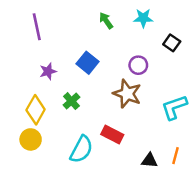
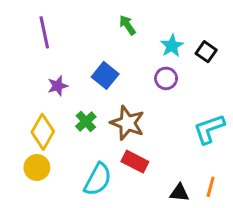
cyan star: (143, 18) -> (172, 46), moved, turned -30
brown star: (127, 94) -> (127, 123), moved

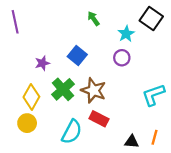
purple line: (44, 32) -> (15, 22), moved
black square: (206, 52) -> (151, 19), moved, size x1.5
green cross: (86, 121) -> (63, 89), size x1.5

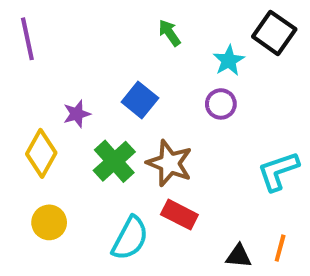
yellow diamond: (31, 97) -> (41, 153), moved

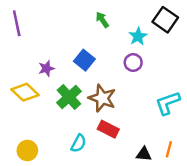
yellow diamond: (41, 153) -> (25, 92), turned -76
yellow circle: (49, 222) -> (27, 150), moved
cyan semicircle: (130, 238) -> (78, 143), size x0.7

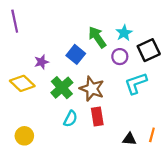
green arrow: (102, 20) -> (97, 37), moved, size x1.5
black square: (165, 20) -> (149, 50), moved, turned 30
cyan L-shape: (168, 103) -> (136, 83), moved
red rectangle: (108, 129) -> (97, 117), turned 54
cyan semicircle: (78, 143) -> (70, 119), moved

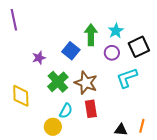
green arrow: (97, 37) -> (91, 35), turned 35
yellow diamond: (22, 83) -> (21, 96), moved, turned 45
yellow circle: (24, 136) -> (53, 127), moved

